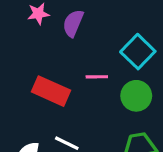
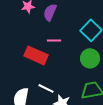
pink line: (97, 77) -> (54, 40), moved

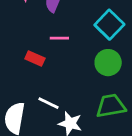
red rectangle: (36, 55) -> (35, 58), size x0.6

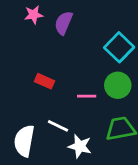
pink line: (59, 38) -> (87, 96), moved

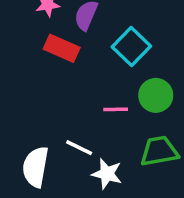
cyan square: (119, 47) -> (131, 47), moved
red rectangle: (45, 81) -> (62, 48), moved, size x1.4

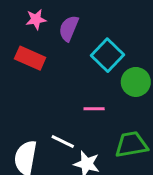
red rectangle: (62, 48) -> (30, 58), moved
green circle: (156, 95) -> (136, 82), moved

